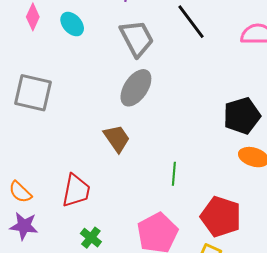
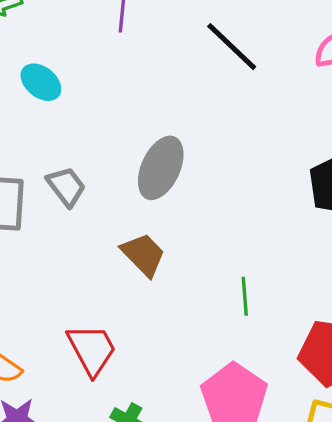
gray trapezoid: (137, 38) -> (66, 186), moved, size x0.7
red trapezoid: (76, 191) -> (92, 350), turned -30

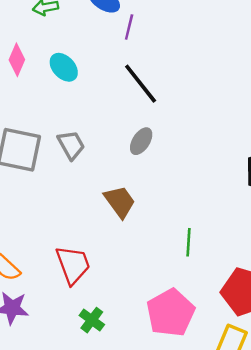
black line: (232, 47) -> (141, 84), moved
gray ellipse: (161, 168) -> (141, 141), size x0.6

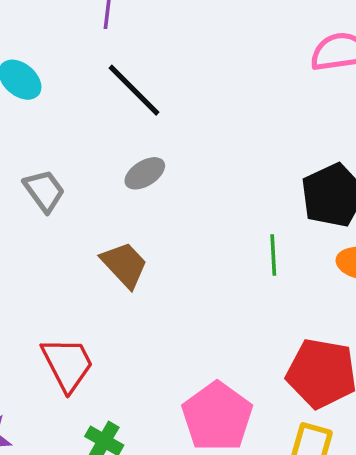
gray ellipse: (141, 141) -> (145, 173), turned 32
green line: (189, 242) -> (273, 255), moved

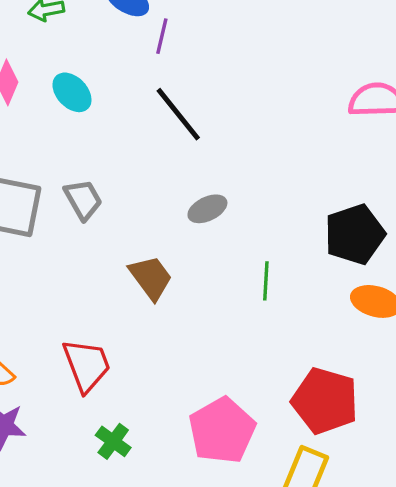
gray ellipse: (145, 173) -> (207, 209), moved
green line: (273, 255) -> (266, 281), moved

